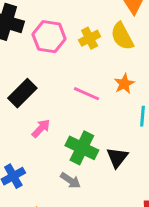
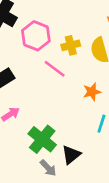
pink line: (86, 94) -> (55, 69), moved
gray arrow: (70, 180) -> (48, 168), moved

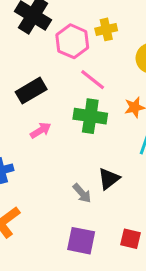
yellow cross: (71, 45) -> (106, 29), moved
green cross: (42, 139) -> (90, 116), moved, turned -32

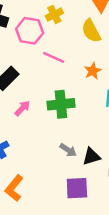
green cross: (90, 116) -> (61, 104), moved
black triangle: (109, 179) -> (91, 156), moved, turned 36

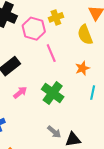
pink line: (54, 57) -> (51, 53), turned 36
green cross: (61, 104) -> (53, 93), turned 35

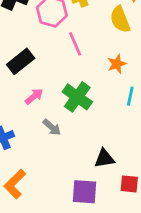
gray arrow: (54, 132) -> (52, 127), moved

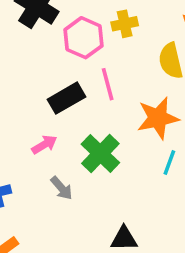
black rectangle: (21, 61) -> (67, 98), moved
orange star: (117, 64) -> (158, 118), size x1.6

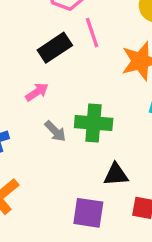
green cross: (100, 153) -> (94, 123), moved, turned -36

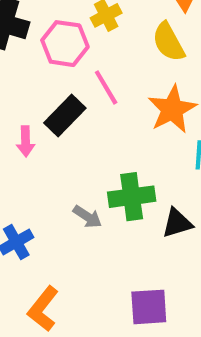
pink arrow: (37, 92) -> (26, 141), moved, turned 135
black triangle: (116, 175) -> (177, 223), moved

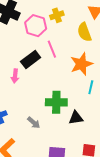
pink arrow: (26, 141) -> (15, 76), moved
gray arrow: (87, 217) -> (34, 123), moved

